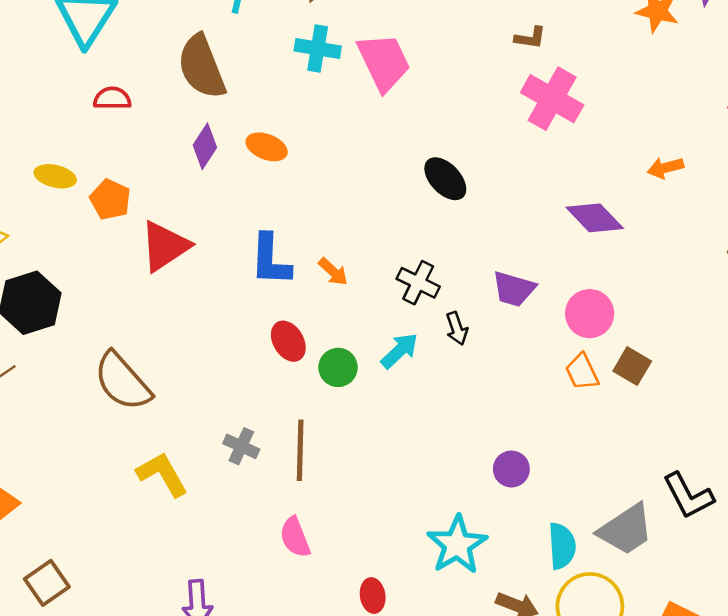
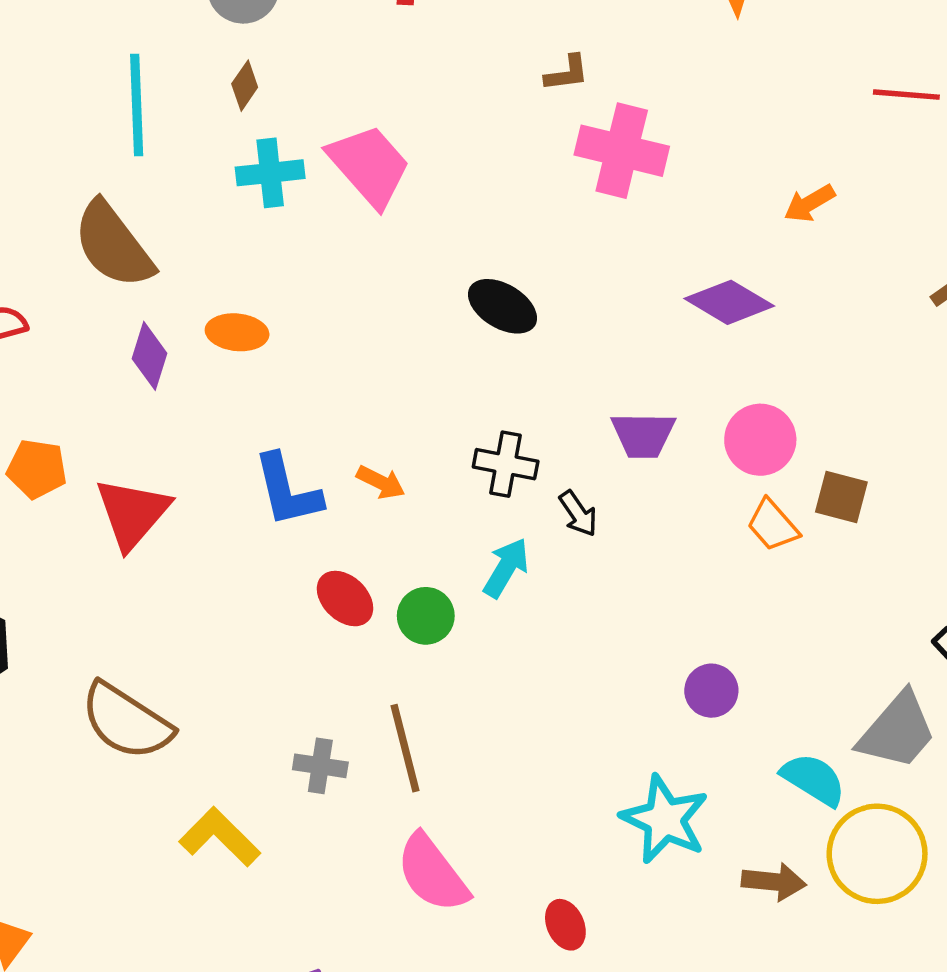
pink semicircle: (295, 537) -> (432, 873), size x1.4
cyan semicircle: (562, 546) -> (813, 779), turned -39

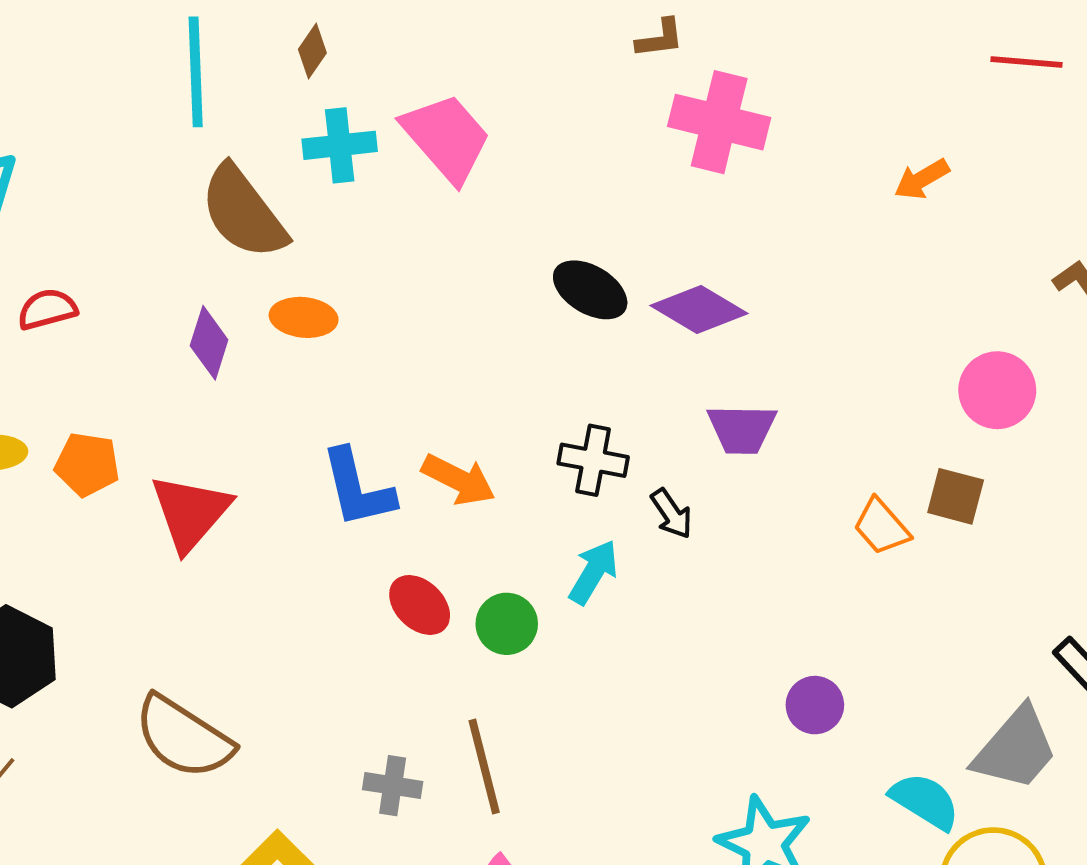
brown semicircle: (113, 245) -> (243, 212), moved
purple diamond: (729, 302) -> (699, 310), moved
pink circle: (760, 440) -> (997, 390), moved
orange arrow: (381, 482) -> (458, 480), size x1.4

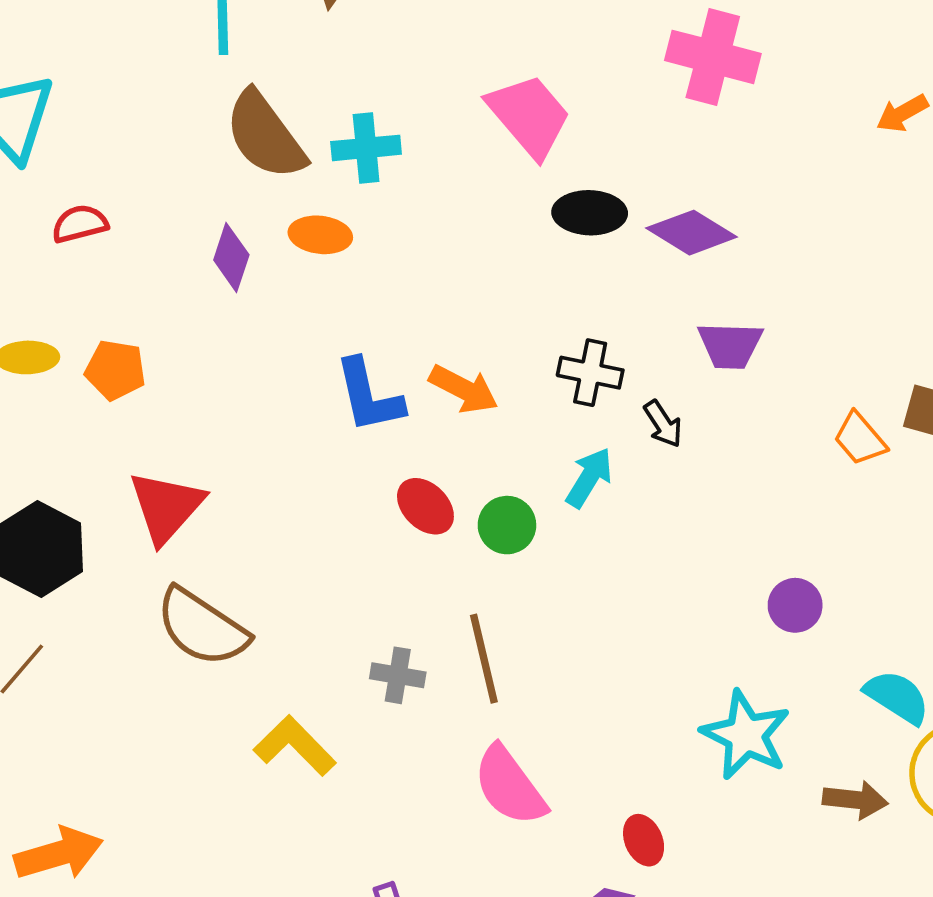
pink trapezoid: (447, 138) -> (529, 116), moved
cyan cross: (340, 145) -> (366, 148), moved
black ellipse: (590, 290) -> (590, 213), turned -30
red triangle: (190, 512) -> (166, 507), moved

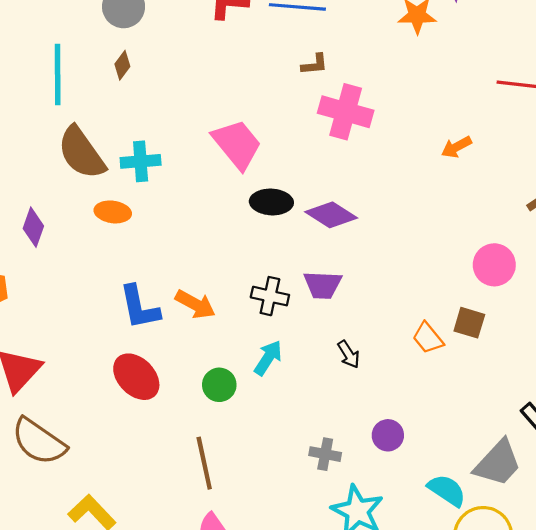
purple diamond: (231, 257) -> (33, 227), moved
purple trapezoid: (730, 345) -> (323, 285), moved
black arrow: (663, 424) -> (349, 354), moved
red ellipse: (425, 506) -> (136, 377), moved, size x1.4
gray cross: (398, 675) -> (325, 454), moved

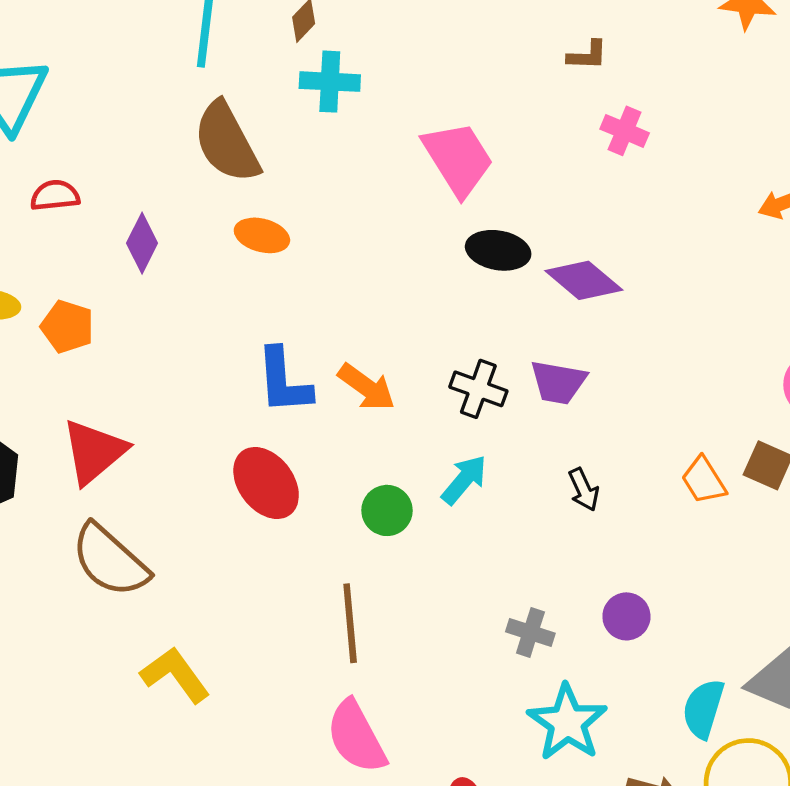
pink cross: (346, 112) -> (625, 131), size x0.6
cyan cross: (141, 161) -> (330, 82), moved
cyan semicircle: (447, 490) -> (703, 709), turned -114

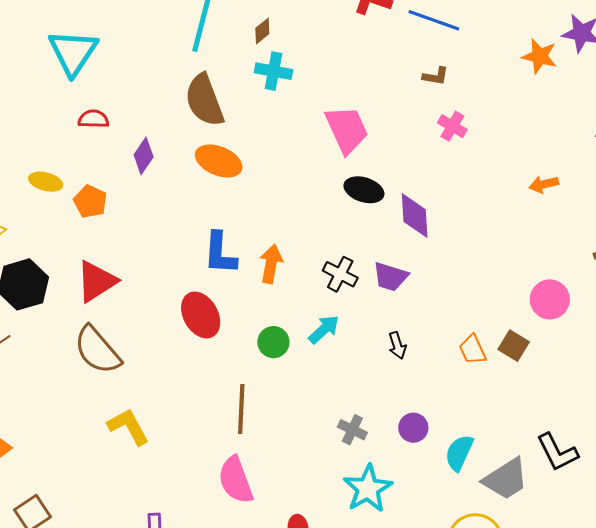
orange ellipse: (262, 235) -> (219, 161), size x1.4
purple diamond: (584, 280) -> (415, 216), turned 39
orange arrow: (367, 387) -> (271, 264), turned -123
cyan semicircle: (703, 709) -> (459, 453), moved

